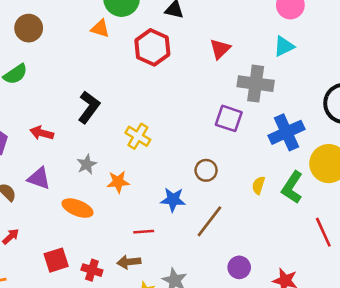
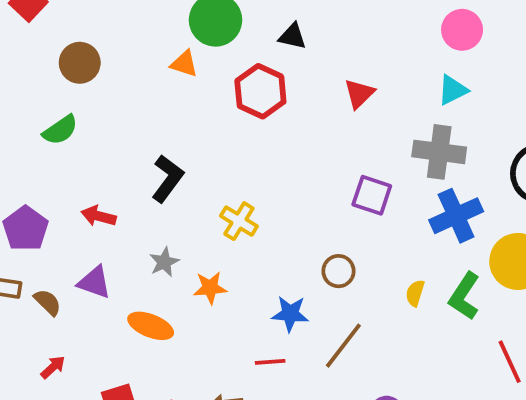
gray cross: (256, 84) -> (439, 152), moved
red line: (144, 232) -> (270, 362), moved

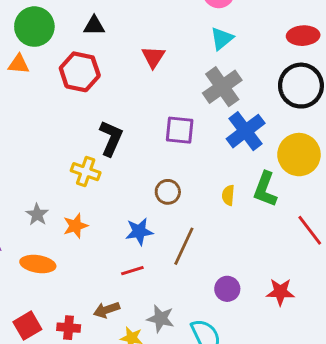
gray cross: (439, 152) -> (222, 87), turned -30
black L-shape: (167, 179) -> (111, 138), moved

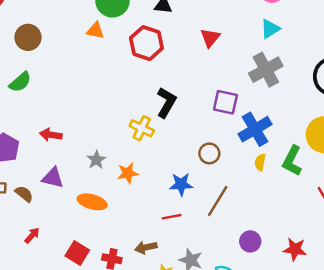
blue cross: (246, 131) -> (255, 129), moved
red square: (27, 326) -> (77, 253), turned -35

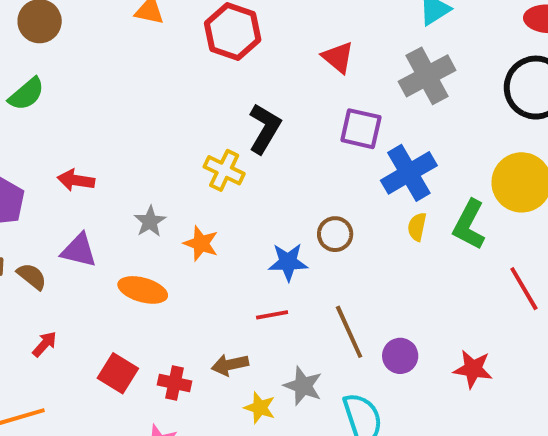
red triangle: (210, 38) -> (338, 57), moved, turned -30
brown circle: (209, 153) -> (335, 234), moved
orange star: (128, 173) -> (201, 243), turned 30
brown line: (218, 201) -> (349, 332), moved, turned -56

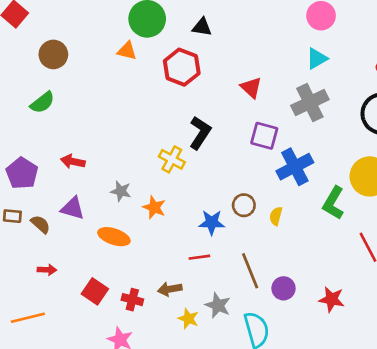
gray star: (150, 221) -> (121, 191), turned -30
yellow semicircle: (417, 227) -> (276, 216), moved
red arrow: (44, 344) -> (47, 270), turned 48

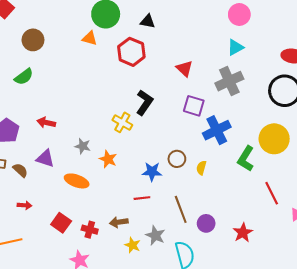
red star: (332, 299) -> (243, 233), turned 30

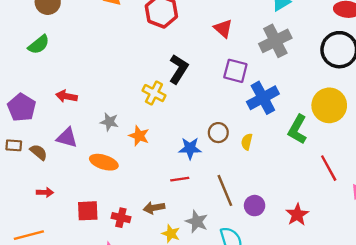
red square: (61, 223) -> (88, 211), turned -36

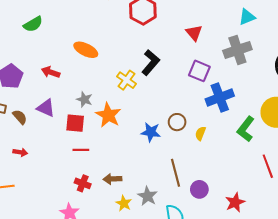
orange star: (139, 136) -> (108, 115), size x1.4
orange ellipse: (104, 162) -> (86, 50), moved
red line: (180, 179) -> (81, 150), moved
red square: (88, 211) -> (75, 123), moved

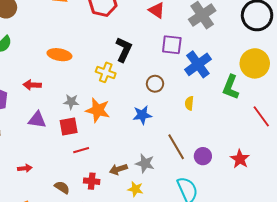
brown semicircle: (20, 117) -> (62, 187), moved
brown circle: (177, 122) -> (155, 84), moved
gray star: (148, 196) -> (145, 163), moved

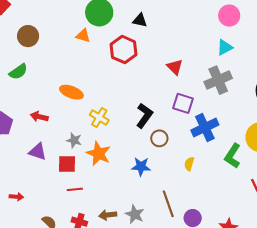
black L-shape: (124, 50) -> (144, 116), moved
yellow cross: (106, 72) -> (99, 118), moved

